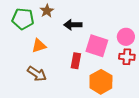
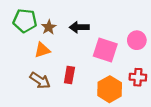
brown star: (47, 11) -> (49, 27), moved
red cross: (127, 57) -> (138, 77), moved
red rectangle: (76, 61) -> (69, 75), moved

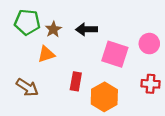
brown arrow: (40, 80) -> (27, 87), moved
orange hexagon: (110, 89) -> (104, 97), moved

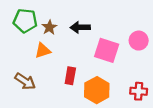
red cross: (151, 84) -> (139, 91), moved

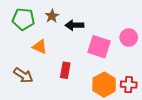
brown star: (49, 27) -> (52, 16), moved
orange triangle: (43, 50) -> (40, 47), turned 42
orange hexagon: (97, 90) -> (104, 85), moved

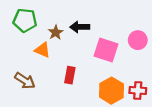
brown star: (52, 16) -> (56, 32), moved

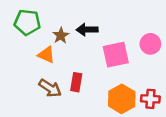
pink square: (106, 50) -> (116, 55), turned -30
brown arrow: (25, 81) -> (50, 88), moved

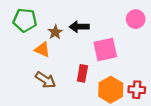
pink circle: (150, 44) -> (136, 19), moved
red rectangle: (76, 82) -> (82, 73), moved

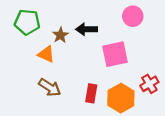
pink circle: (136, 19) -> (133, 16), moved
red rectangle: (82, 73) -> (91, 93), moved
red cross: (137, 90) -> (149, 84), moved, turned -35

